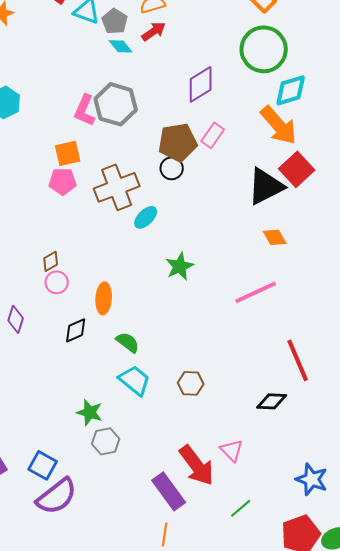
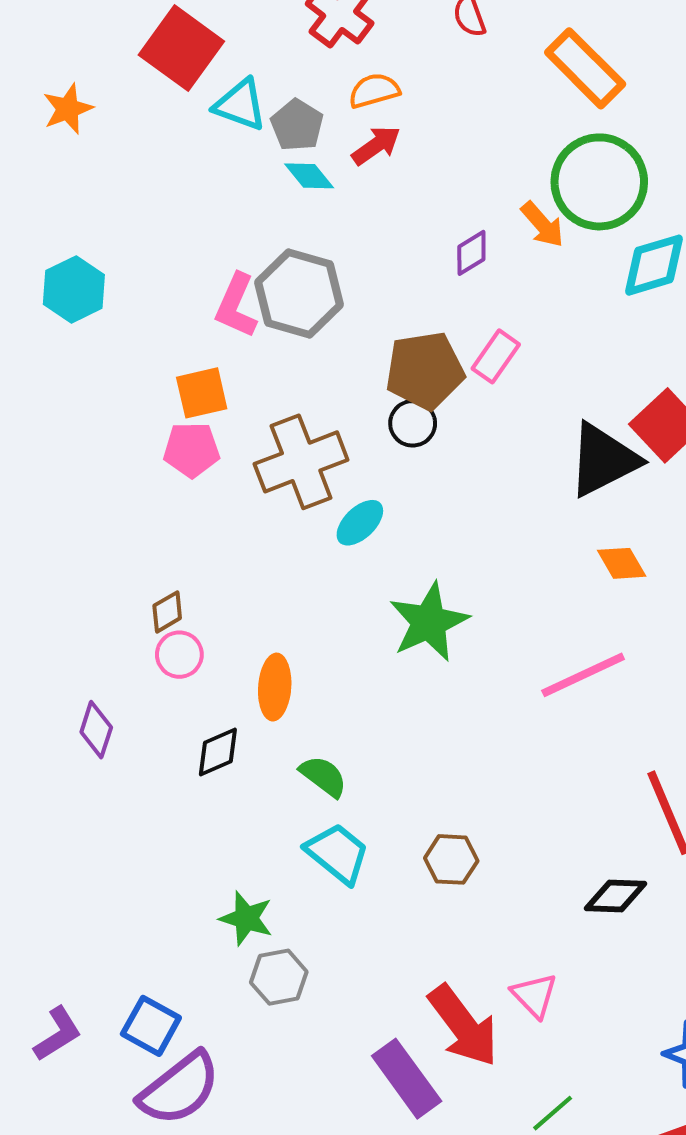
purple diamond: (201, 84) -> (471, 253), size x0.6
orange arrow: (279, 125) -> (542, 225), moved, size x0.6
green star: (180, 266) -> (429, 622), size x1.4

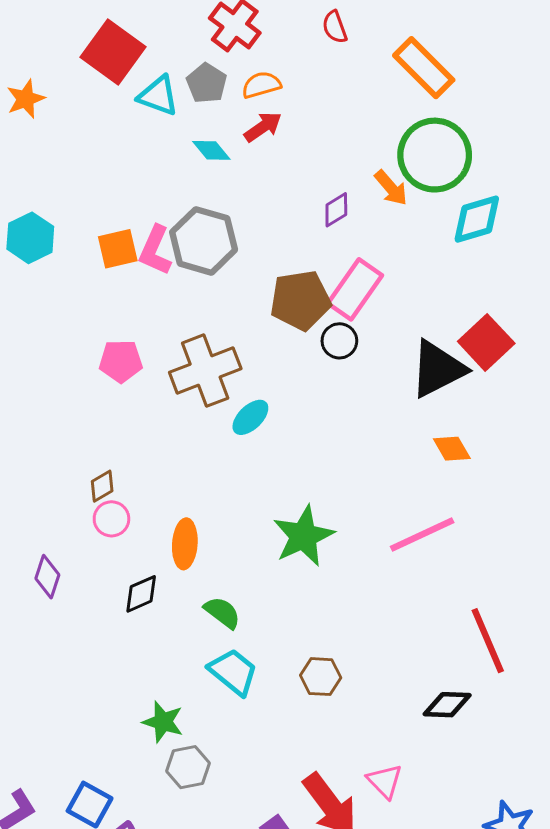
gray pentagon: (297, 125) -> (207, 83), moved
pink rectangle: (496, 356) -> (355, 289), size x1.5
orange square: (202, 393) -> (118, 249), moved
black circle: (413, 423) -> (339, 341), moved
green star: (429, 622) -> (303, 536), moved

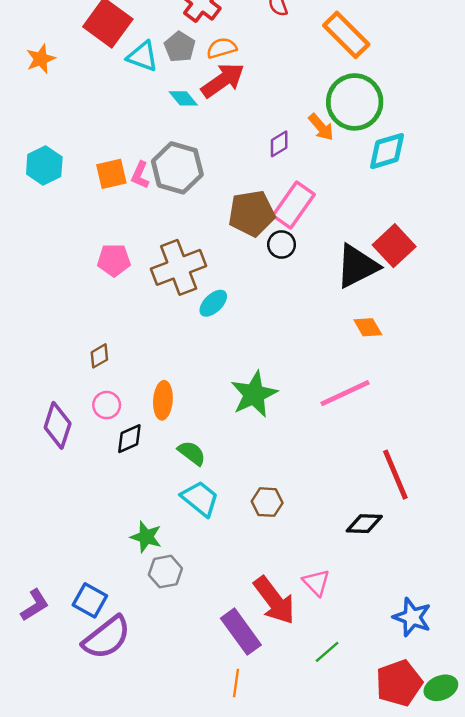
red arrow: (263, 127) -> (223, 80), size x1.5
pink L-shape: (155, 250) -> (140, 175), size x0.7
pink circle: (111, 519) -> (107, 405), moved
purple diamond: (47, 577) -> (58, 425), size x1.4

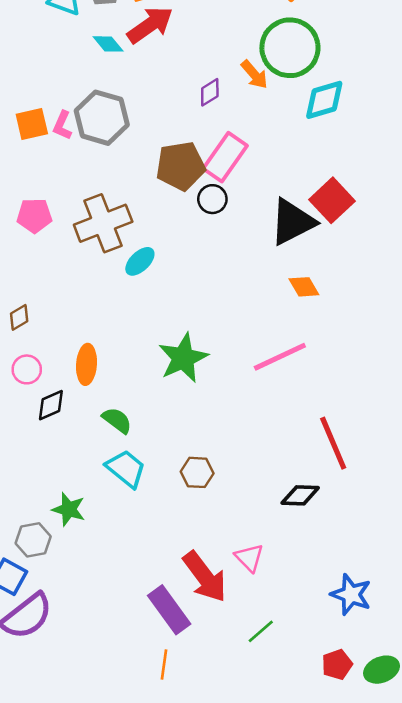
gray hexagon: (165, 572) -> (33, 540), moved
red pentagon: (399, 683) -> (337, 664), size x0.6

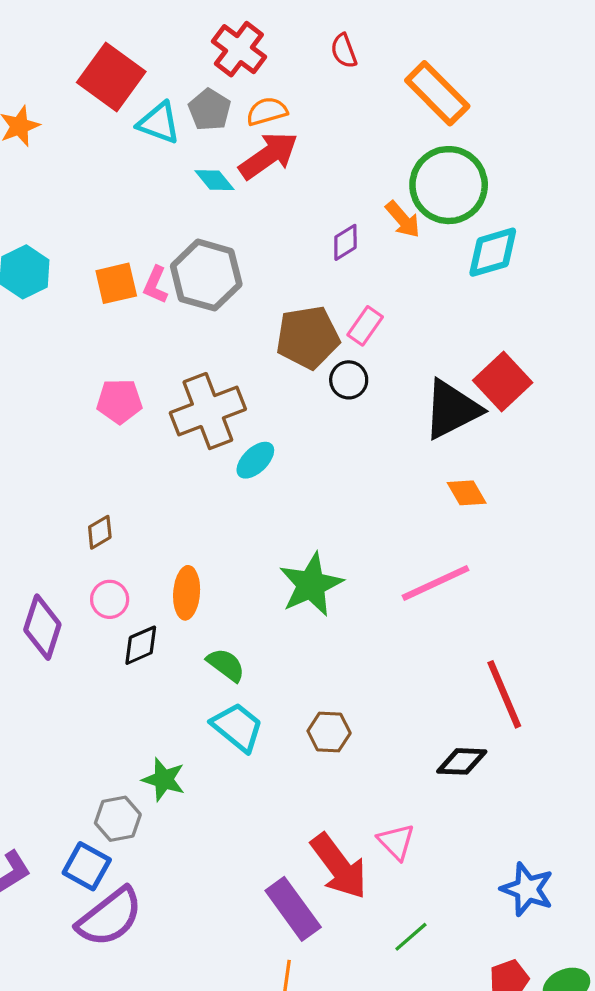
pink rectangle: (225, 157) -> (365, 326), size x0.6

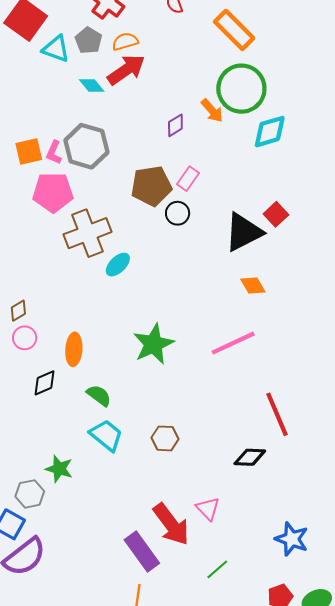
red square: (503, 382) -> (276, 214), size x0.7
pink pentagon: (119, 401) -> (53, 192), moved, size x1.4
pink circle: (110, 599) -> (25, 338), moved

